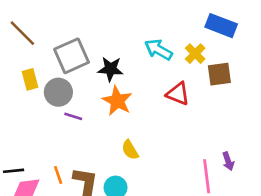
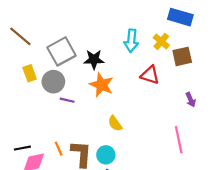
cyan arrow: (158, 50) -> (131, 41), turned -110
purple arrow: (228, 161) -> (191, 100), moved

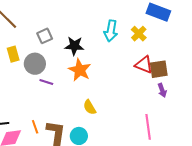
gray square: (62, 51) -> (45, 36), size x0.6
brown square: (182, 56) -> (159, 69), moved
red triangle: (150, 75) -> (144, 65), moved

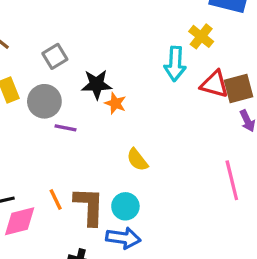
cyan arrow: (111, 31) -> (175, 64), moved
black star: (74, 46) -> (97, 84), moved
orange star: (80, 70) -> (115, 103), size x0.6

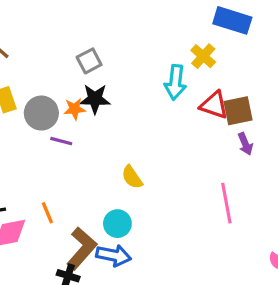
gray square: (55, 56) -> (89, 61), moved
orange star: (115, 103) -> (75, 109), moved, turned -30
brown L-shape: (89, 206) -> (82, 248), moved, turned 36

